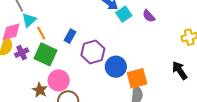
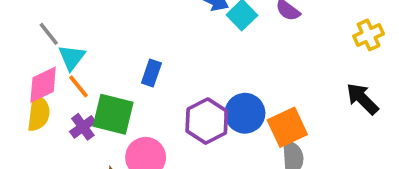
orange line: (41, 33) -> (79, 86), moved
purple hexagon: (93, 52) -> (207, 121), moved
purple cross: (22, 53) -> (83, 127), moved

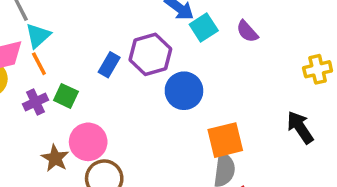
blue circle: (245, 113) -> (184, 91), moved
green square: (113, 114) -> (66, 96), size x0.6
purple hexagon: (207, 121) -> (150, 54), moved

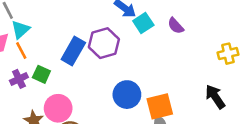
blue rectangle: (109, 65) -> (73, 51), size x1.5
blue circle: (184, 91) -> (127, 95), moved

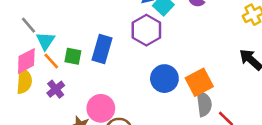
purple hexagon: (104, 43) -> (146, 30), moved
green square: (41, 74) -> (73, 56), moved

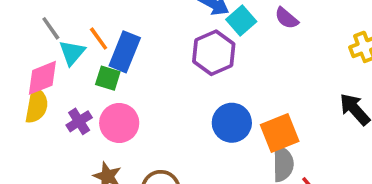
blue rectangle: (102, 49) -> (125, 52), moved
orange line: (51, 61) -> (99, 39), moved
pink circle: (101, 108) -> (119, 123), moved

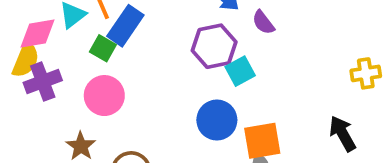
purple semicircle: (287, 18) -> (263, 22), moved
cyan square: (241, 20) -> (240, 71), moved
purple cross: (79, 121) -> (43, 81), moved, size x1.4

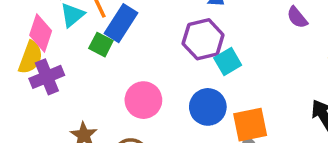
purple semicircle: (263, 22) -> (297, 17), moved
pink diamond: (38, 34) -> (41, 33), turned -60
pink circle: (104, 96) -> (143, 100), moved

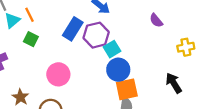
blue rectangle: (121, 23) -> (73, 29), moved
blue circle: (208, 107) -> (118, 70), moved

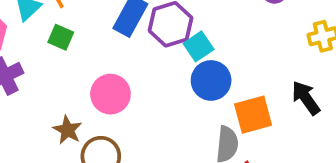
orange square: (127, 89) -> (253, 115), moved
brown star: (20, 97) -> (68, 130), moved

